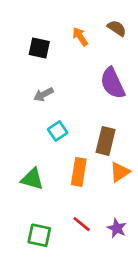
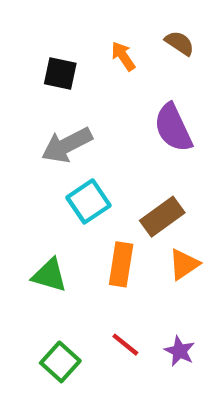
gray arrow: (44, 94) -> (67, 145), size x1.6
cyan square: (58, 131) -> (89, 201), size x1.4
brown rectangle: (106, 141) -> (162, 217), turned 40
green square: (39, 235) -> (60, 362), turned 30

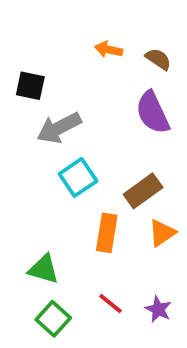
brown semicircle: (180, 43) -> (158, 59), moved
orange arrow: (123, 56) -> (109, 50), turned -44
black square: (60, 73) -> (30, 86), moved
green triangle: (49, 275) -> (44, 269), moved

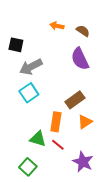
cyan square: (78, 177) -> (29, 93), moved
green triangle: (44, 269) -> (38, 139), moved
red line: (111, 303) -> (58, 145), moved
purple star: (158, 309) -> (83, 162), size x1.5

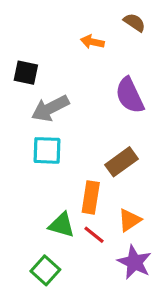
brown semicircle: (83, 31) -> (134, 22), moved
cyan square: (29, 93) -> (47, 150), turned 36
orange triangle: (85, 122) -> (130, 220), moved

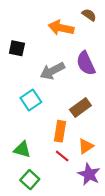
orange arrow: (92, 42) -> (61, 28), size x1.6
gray arrow: (50, 108) -> (52, 71), moved
cyan square: (47, 150) -> (31, 100), turned -36
green triangle: (62, 225) -> (22, 149), moved

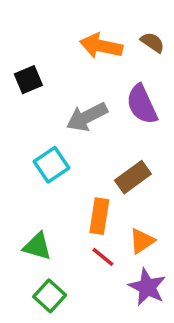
brown semicircle: (89, 15) -> (152, 42), moved
black square: (17, 48) -> (28, 80), turned -35

